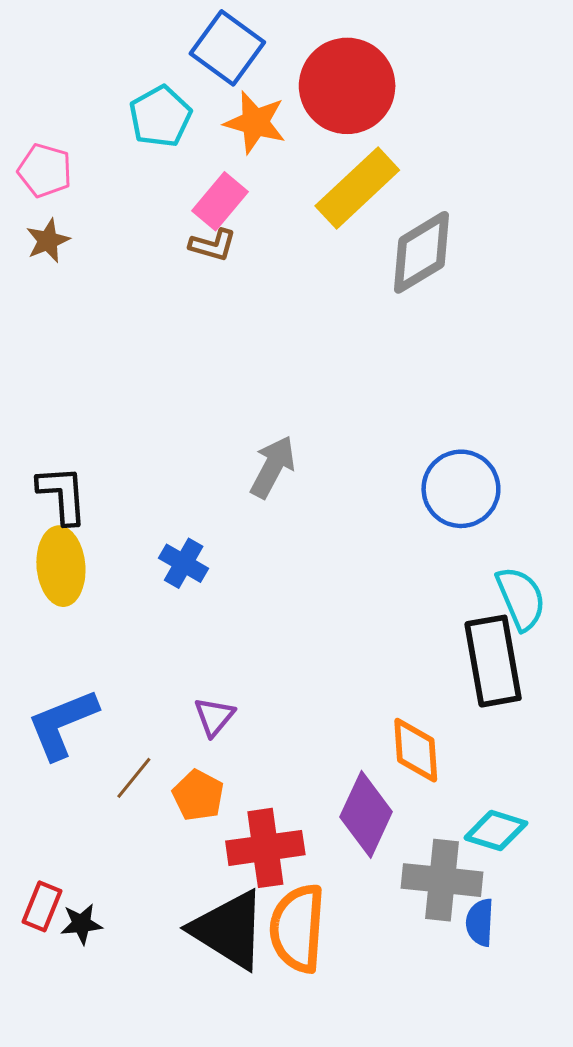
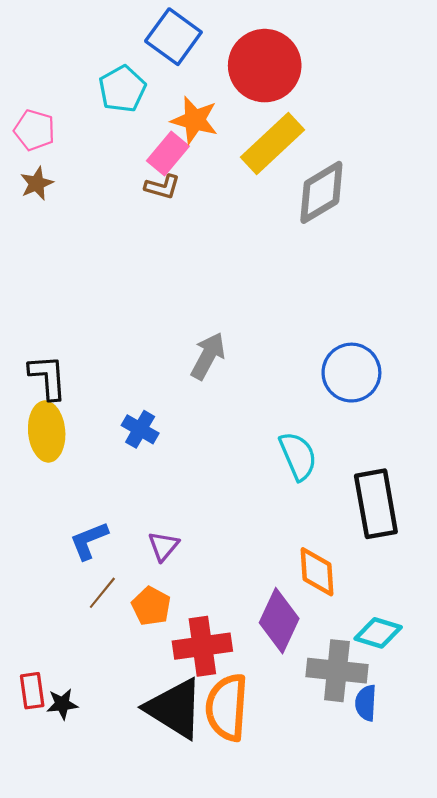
orange star: (255, 122) -> (195, 120), moved
cyan semicircle: (521, 598) -> (298, 456), moved
blue L-shape: (62, 724) -> (89, 541), moved, size x0.7
red rectangle: (42, 906) -> (32, 691), turned -30

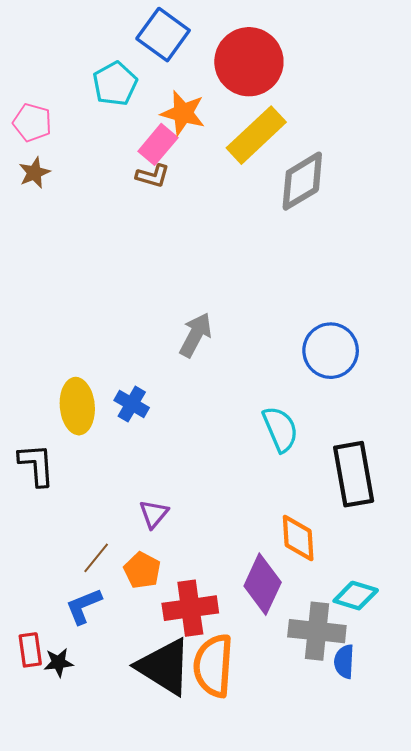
black L-shape: (48, 377) -> (36, 465), moved
yellow ellipse: (47, 432) -> (77, 406), moved
blue L-shape: (89, 541) -> (84, 606), moved

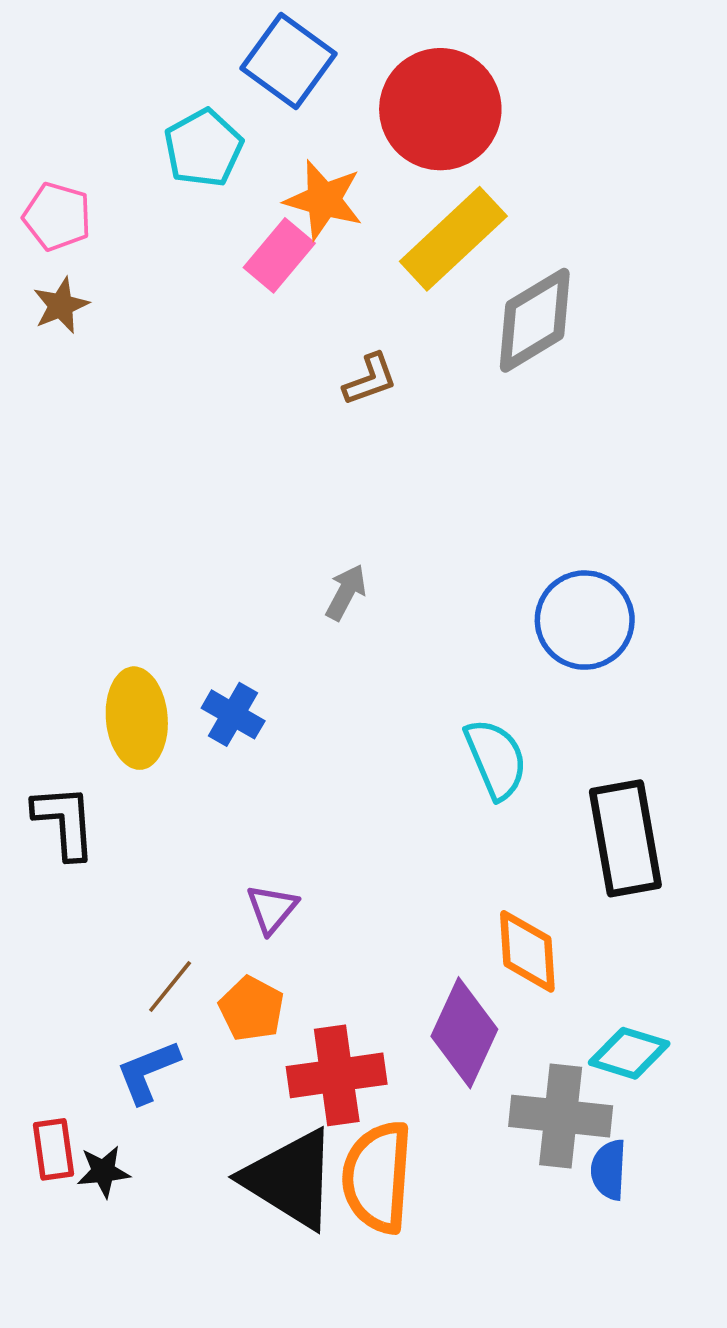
brown L-shape: (153, 176) -> (370, 379), moved, turned -36
gray arrow: (196, 335) -> (346, 592), size x0.7

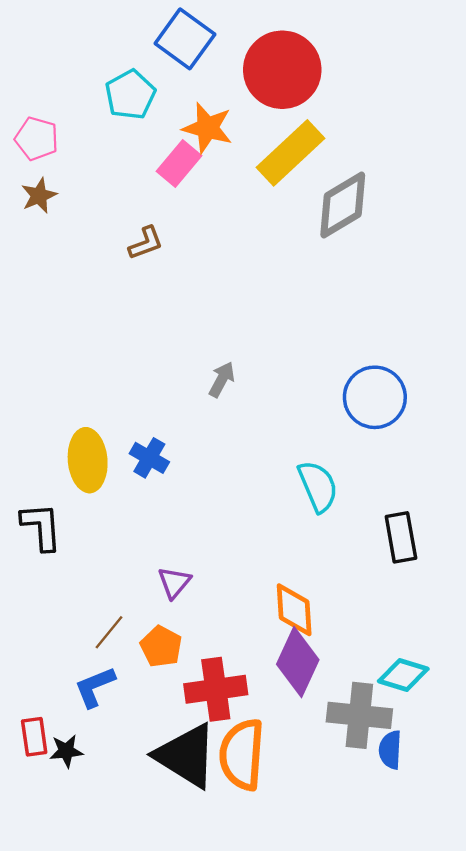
brown L-shape: (370, 379) -> (146, 243), moved
black rectangle: (625, 838) -> (401, 537), size x0.7
orange diamond: (527, 951) -> (294, 610), moved

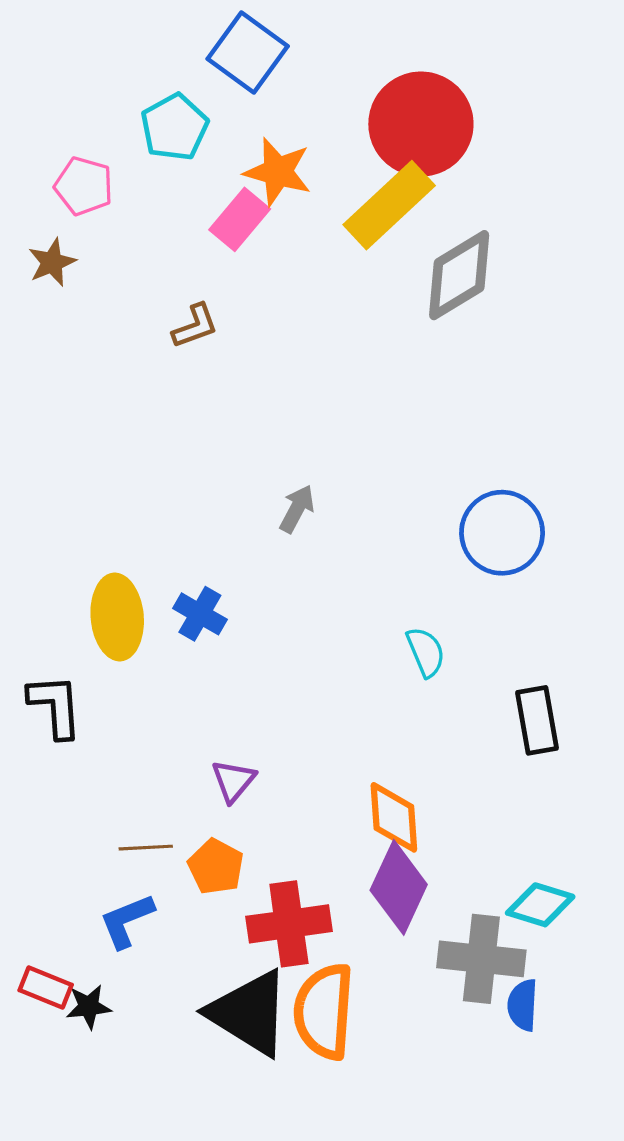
red circle: (282, 70) -> (421, 124), moved
pink pentagon: (37, 139) -> (84, 186), moved
cyan semicircle: (318, 486) -> (426, 652), size x0.7
brown line: (109, 632) -> (146, 848), turned 48
red rectangle: (34, 737) -> (46, 988), turned -60

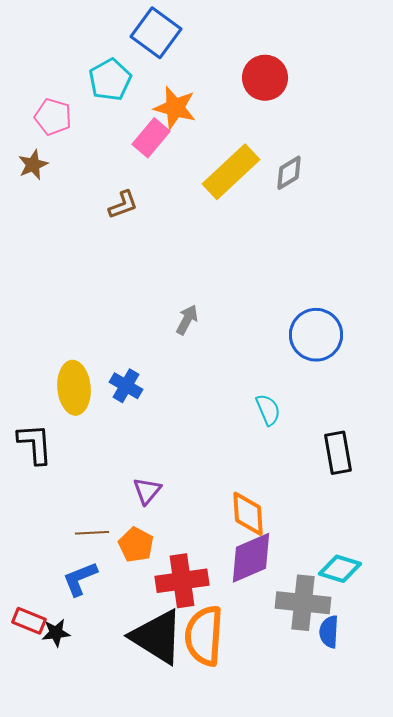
red circle: (421, 124) -> (265, 78), size x0.7
yellow rectangle: (389, 205) -> (231, 172), moved
gray diamond: (459, 275) -> (289, 173), size x0.6
purple diamond: (399, 887) -> (251, 558), turned 42

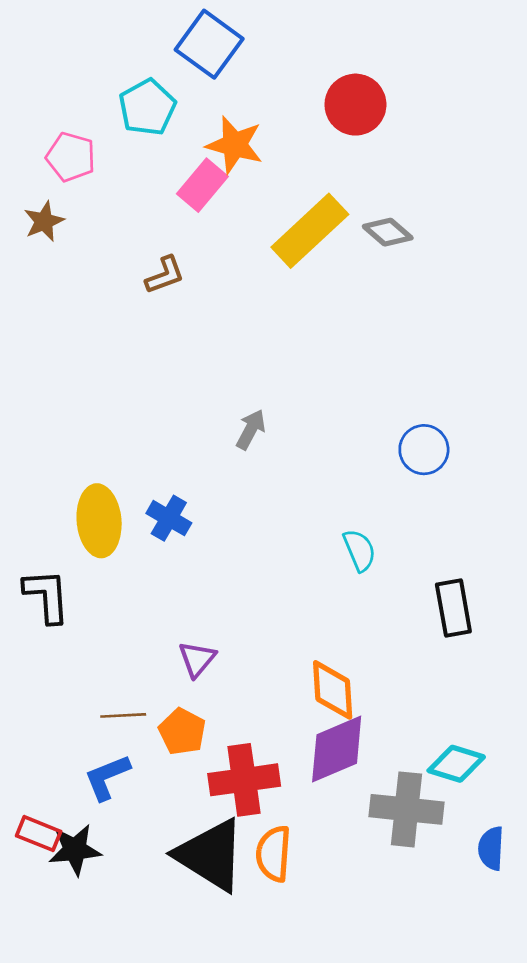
gray diamond: (289, 173) -> (388, 232), turned 72
blue circle: (316, 335) -> (424, 450), size x0.7
blue semicircle: (329, 632) -> (491, 848), moved
black star: (56, 633) -> (75, 850), size x1.4
orange semicircle: (204, 636) -> (274, 854), size x0.7

